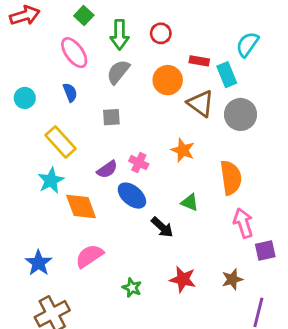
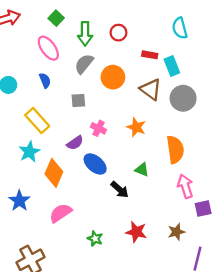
cyan semicircle: (247, 44) -> (180, 28), moved, turned -50
orange circle: (168, 80) -> (113, 77), moved
pink cross: (139, 163) -> (98, 128), moved
orange diamond: (81, 207) -> (54, 173), turned 44
blue star: (38, 263) -> (19, 201), moved

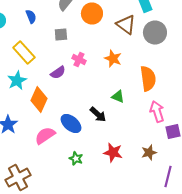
blue ellipse: (95, 164) -> (71, 124), moved

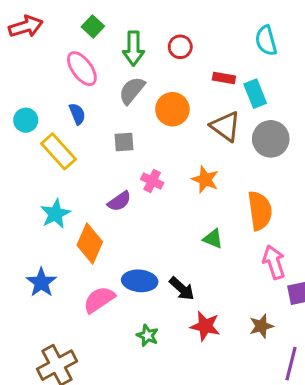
yellow rectangle: (24, 52) -> (59, 151), moved
black arrow: (98, 114) -> (182, 289), moved
blue ellipse: (71, 124) -> (140, 281), turned -35

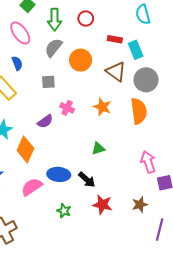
orange semicircle: (260, 211) -> (139, 111), moved
green triangle: (213, 239) -> (98, 148), moved, turned -40

